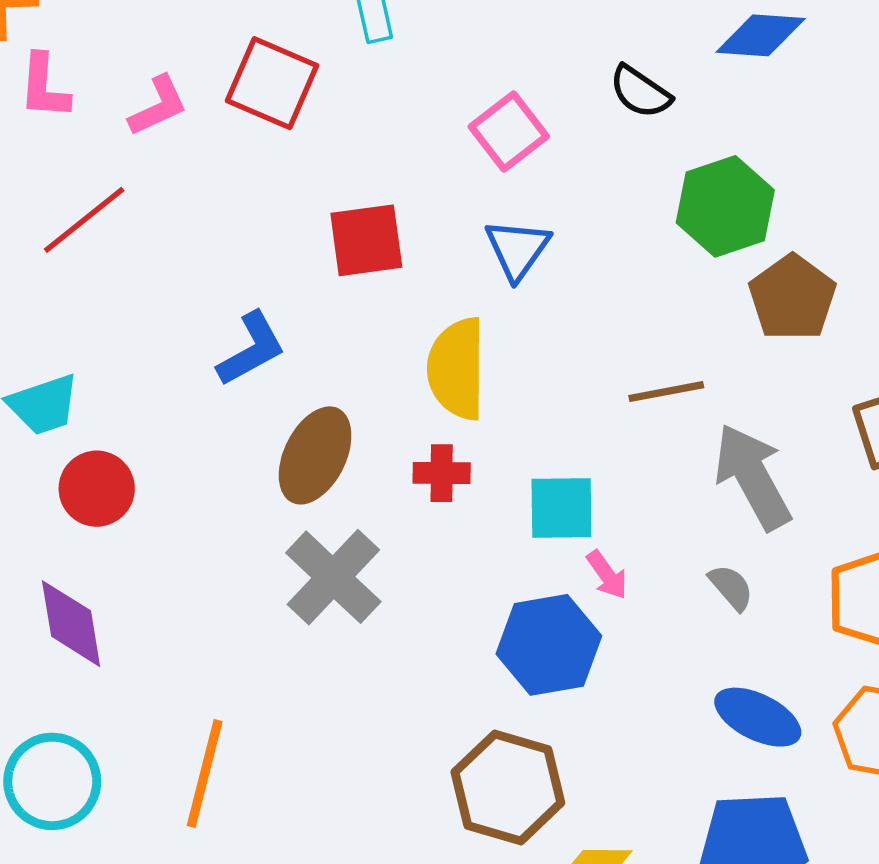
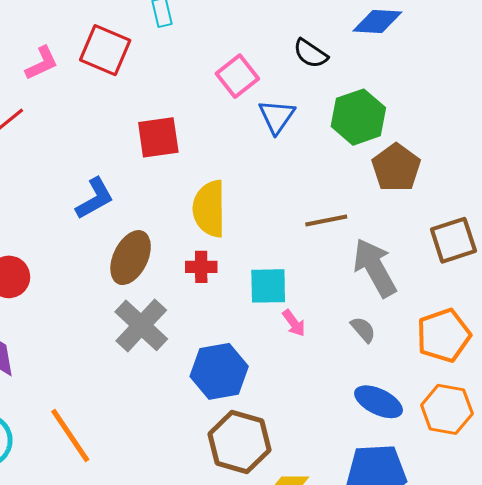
blue triangle: (517, 249) -> (277, 116), moved
blue hexagon: (549, 645) -> (219, 371), moved
orange line: (205, 774) -> (70, 435), turned -48

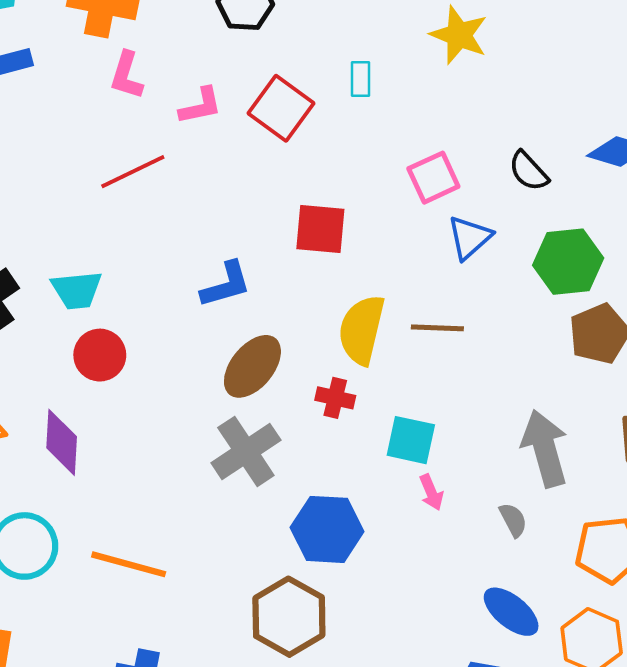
brown line: (326, 221) -> (437, 328), moved
orange line: (70, 435) -> (129, 564), turned -54
brown hexagon: (239, 442) -> (289, 617), moved

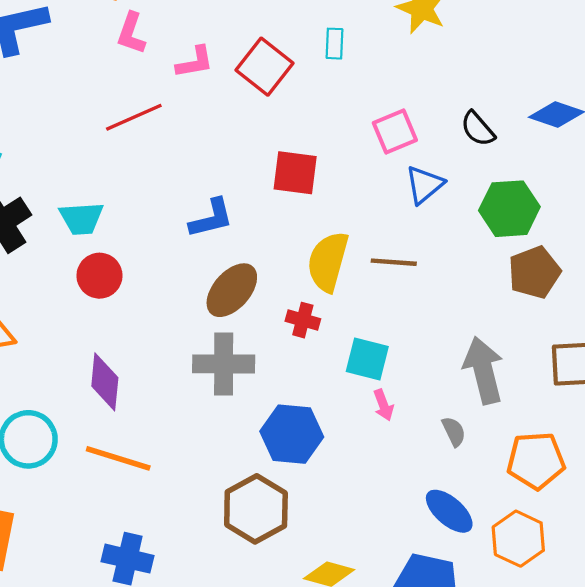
purple diamond: (62, 442) -> (105, 382), moved
gray cross: (246, 451) -> (224, 364), turned 32

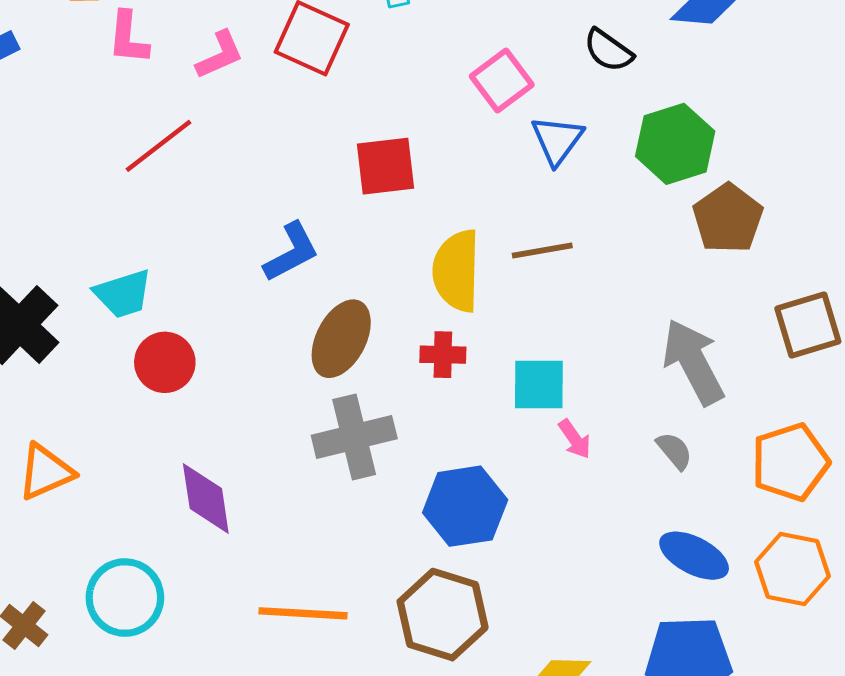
orange line: (118, 458) -> (303, 613), moved

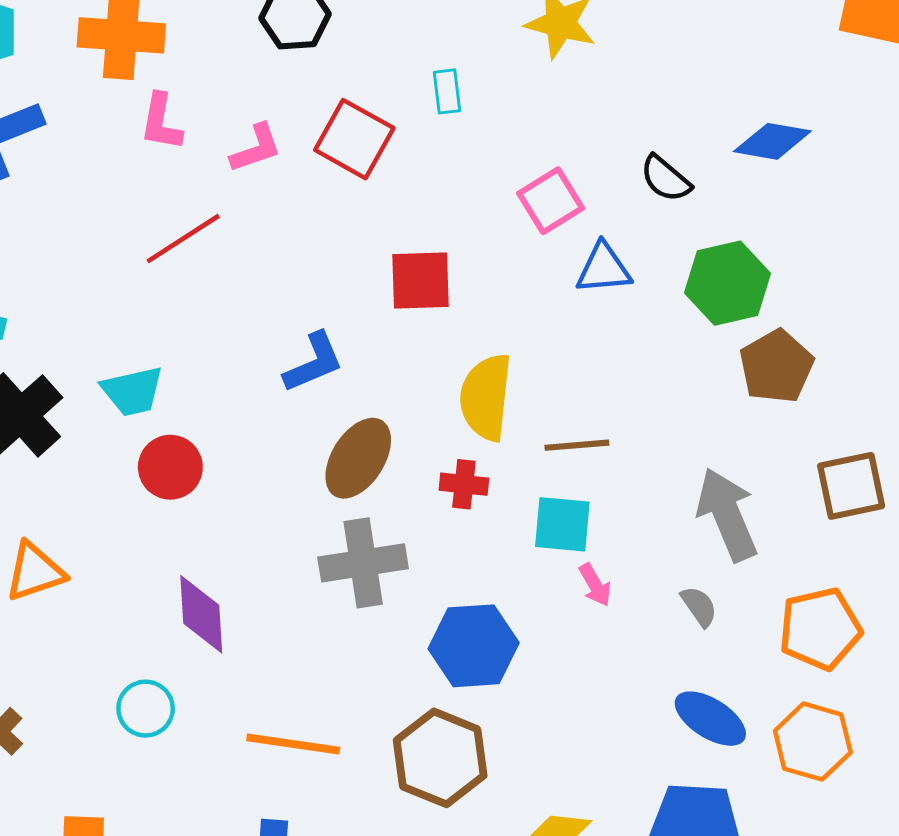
blue triangle: (557, 140) -> (604, 268), turned 44
brown line: (542, 250) -> (577, 445), moved
cyan circle: (125, 598) -> (146, 709), moved, size x0.7

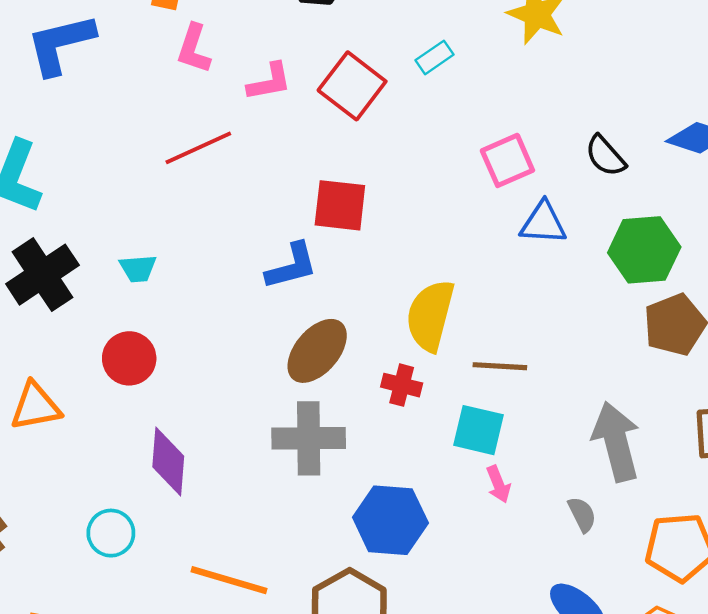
cyan rectangle: (447, 91) -> (434, 57), turned 54
red square: (421, 280) -> (340, 205), moved
cyan trapezoid: (132, 391) -> (138, 268), size x0.7
red circle: (170, 467) -> (129, 358), moved

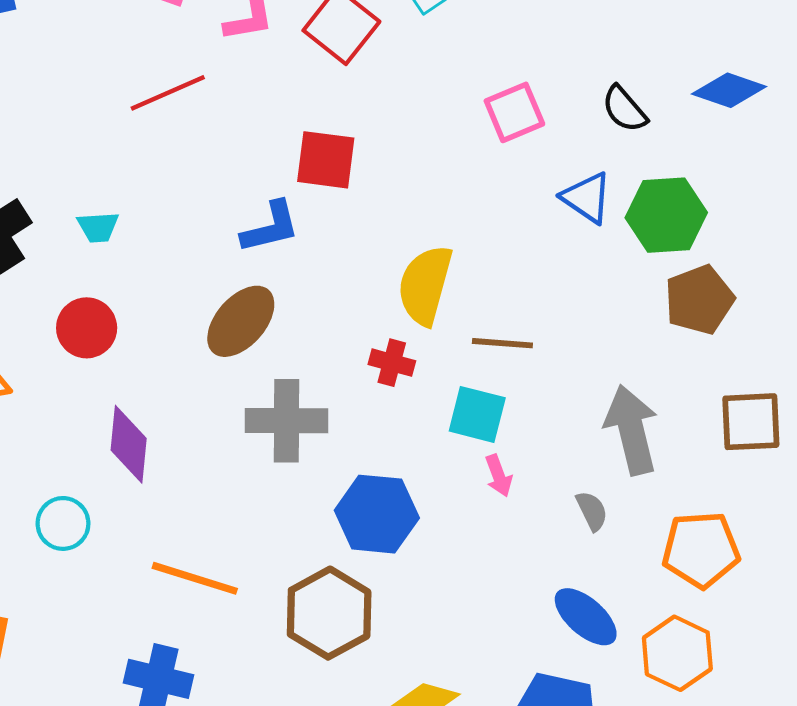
blue triangle: (543, 223) -> (587, 198), moved, turned 30
brown ellipse: (317, 351) -> (241, 321), moved

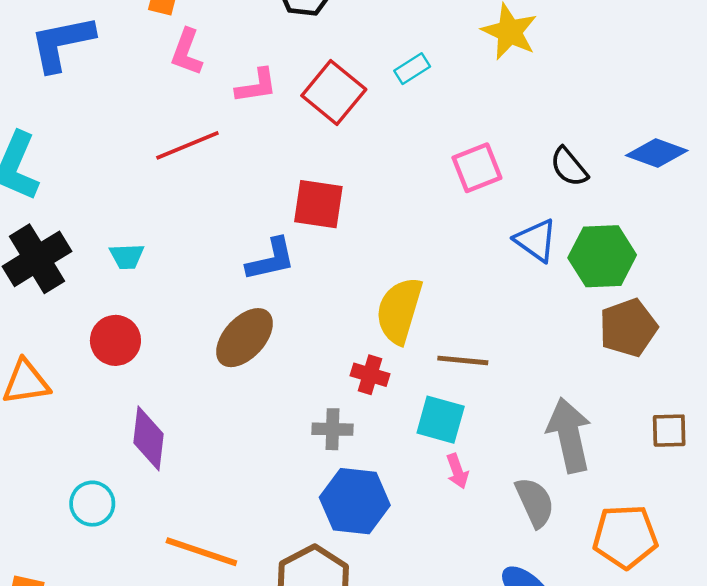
gray cross: (287, 421) -> (332, 429), moved, size x0.6
brown square: (751, 422) -> (669, 431), size x0.7
gray semicircle: (592, 511) -> (535, 502), size x1.5

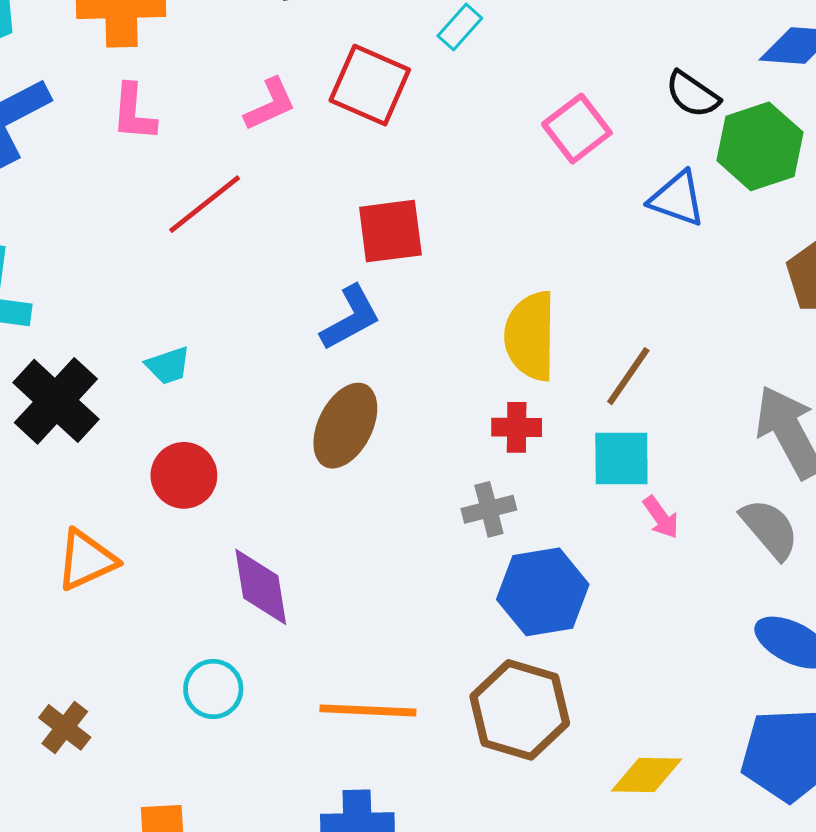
pink L-shape: (187, 52) -> (134, 113), moved
green hexagon: (602, 256) -> (760, 146), moved
brown line: (463, 360) -> (628, 376), turned -45

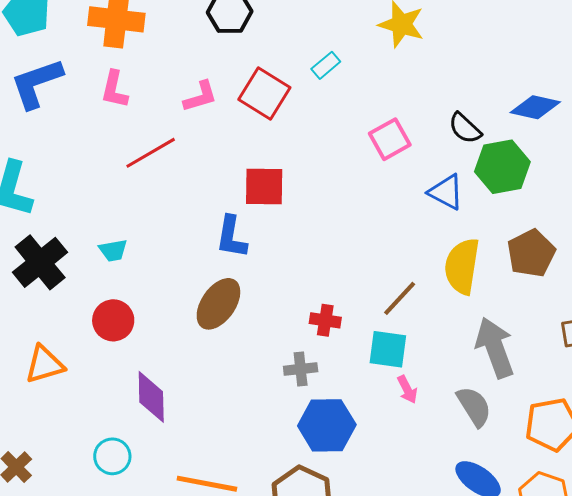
blue L-shape: (351, 318) -> (231, 237), turned 120
yellow semicircle: (530, 336) -> (462, 266), moved

